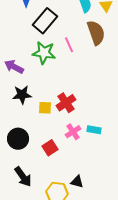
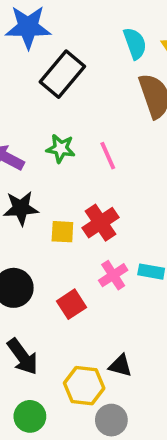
pink line: (69, 45) -> (108, 156), moved
green star: (44, 53) -> (61, 148), moved, size x0.7

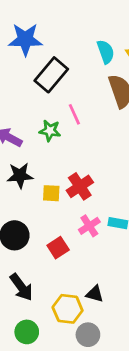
pink line: (108, 156) -> (74, 114), moved

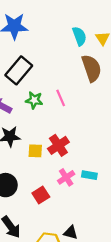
black rectangle: (51, 75) -> (19, 70), moved
pink line: (74, 114) -> (61, 98), moved

